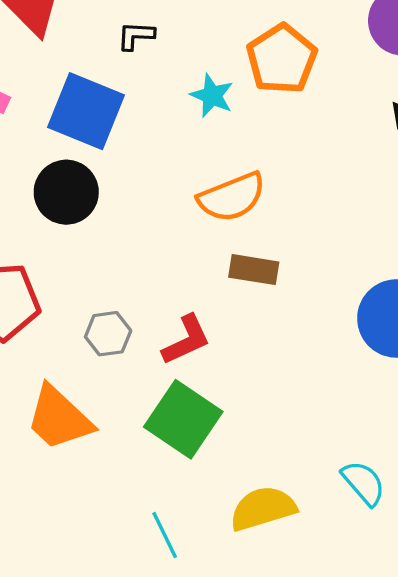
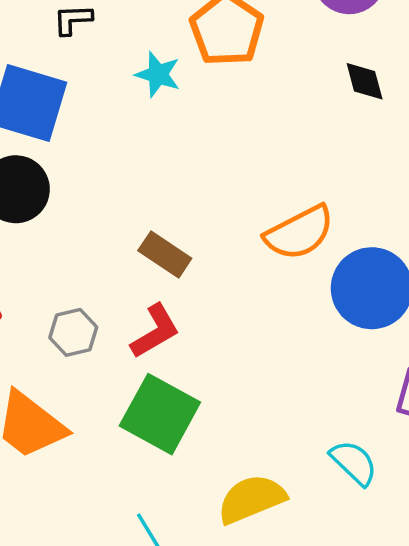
orange semicircle: (232, 197) -> (299, 233), moved
brown rectangle: (254, 270) -> (165, 254), moved, turned 30

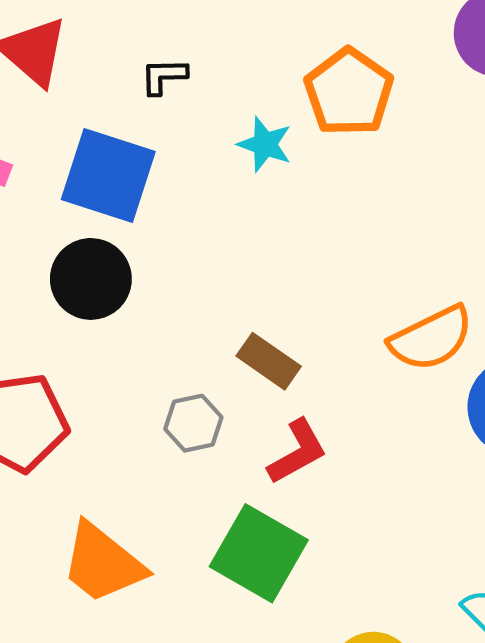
red L-shape: (155, 331) -> (297, 452), moved
gray hexagon: (73, 332) -> (193, 423), moved

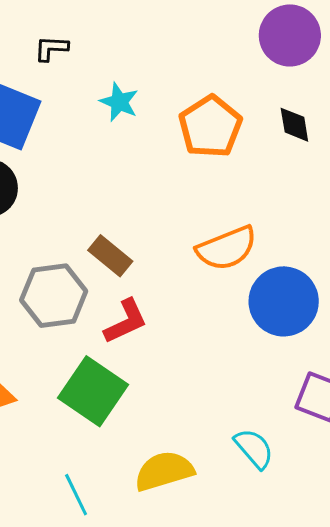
orange pentagon: (349, 92) -> (210, 126), moved
gray hexagon: (193, 423) -> (54, 296), size x1.6

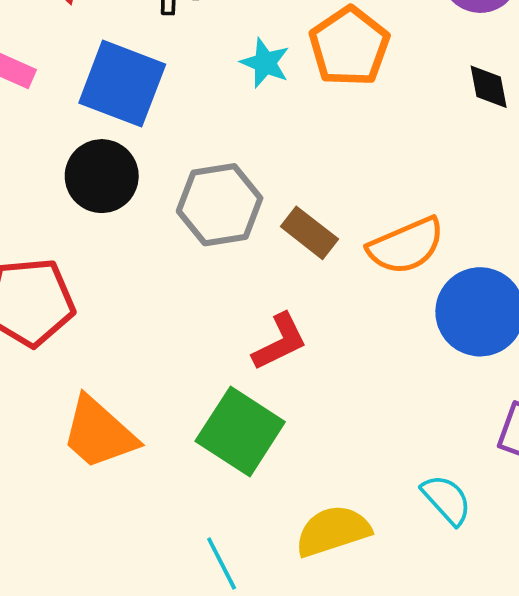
orange pentagon: (210, 126) -> (349, 46), moved
brown rectangle: (110, 256) -> (309, 233), moved
gray hexagon: (54, 296) -> (220, 205), moved

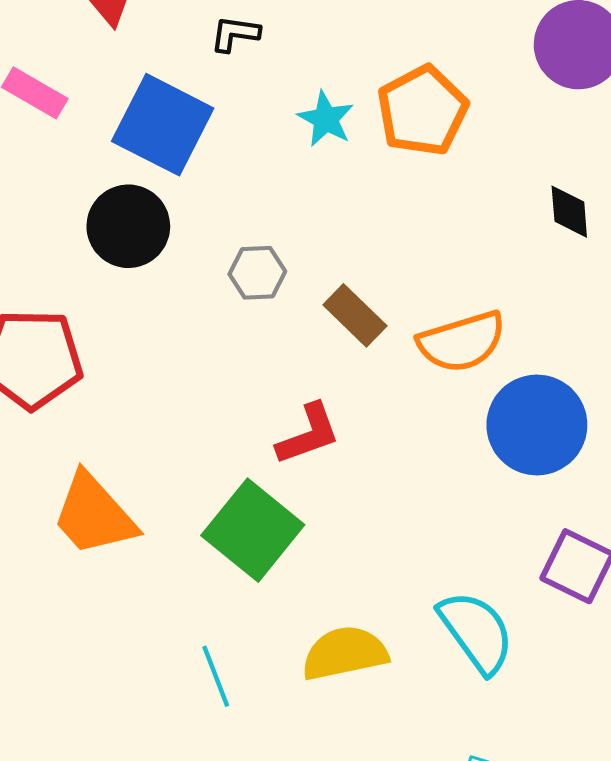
black diamond: (489, 87) -> (569, 212), moved
gray hexagon: (220, 205) -> (257, 273), size x0.6
cyan semicircle: (447, 500) -> (476, 632), size x1.4

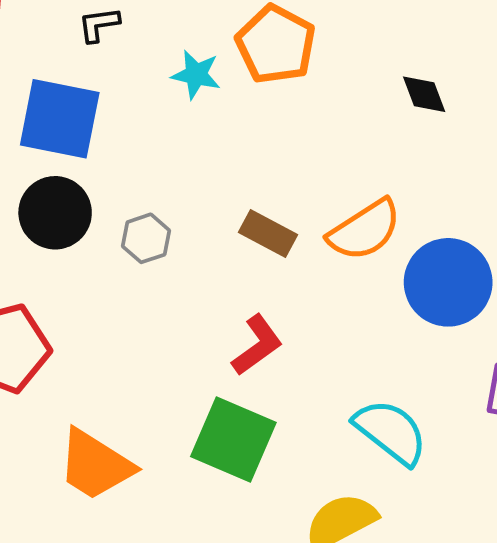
gray hexagon: (257, 273) -> (146, 238), moved
cyan semicircle: (476, 632) -> (391, 432), moved

